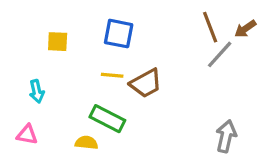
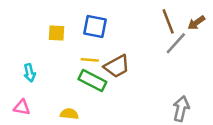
yellow square: (58, 42) -> (56, 33), moved
green rectangle: (107, 119) -> (92, 80), moved

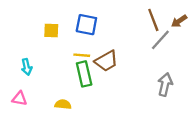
green rectangle: (92, 80) -> (84, 74), turned 50
gray arrow: (181, 109) -> (165, 84), moved

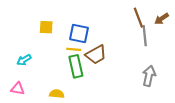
blue square: (86, 25) -> (79, 33), moved
gray line: (160, 40) -> (145, 36), turned -48
cyan arrow: (27, 67) -> (24, 60), turned 72

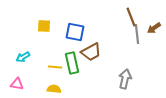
brown arrow: (162, 19) -> (154, 28), moved
yellow line: (74, 49) -> (55, 67), moved
gray arrow: (149, 76) -> (125, 79), moved

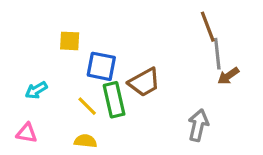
brown arrow: (154, 28) -> (228, 76), moved
blue square: (75, 32) -> (101, 66), moved
yellow line: (55, 67) -> (87, 106), turned 40

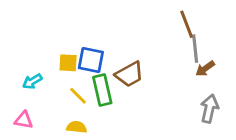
yellow square: (70, 41) -> (68, 63), moved
gray arrow: (198, 125) -> (209, 109), moved

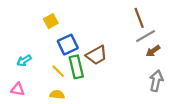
gray line: (195, 49) -> (146, 36), turned 66
blue square: (91, 60) -> (68, 45), turned -36
yellow square: (68, 63) -> (51, 21), moved, turned -32

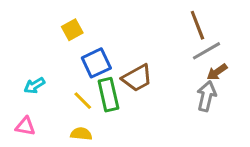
gray arrow: (156, 81) -> (206, 96), moved

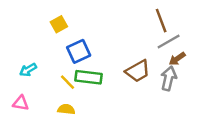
brown trapezoid: (137, 78) -> (138, 71), moved
green rectangle: (108, 95) -> (88, 77), turned -70

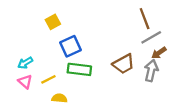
yellow line: (67, 82) -> (48, 79), moved, turned -72
pink triangle: (21, 103) -> (25, 82), moved, turned 32

